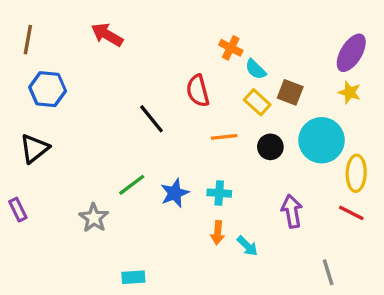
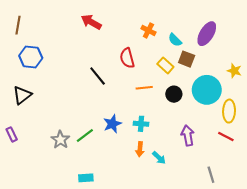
red arrow: (107, 35) -> (91, 22), moved
purple ellipse: (351, 53) -> (207, 34), moved
cyan semicircle: (256, 69) -> (175, 40), moved
yellow star: (350, 92) -> (234, 71), moved
green line: (132, 185) -> (85, 135), moved

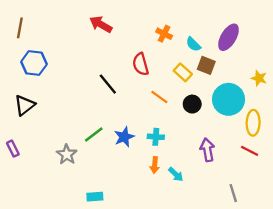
orange line: (144, 88) -> (159, 97), turned 42
green line: (85, 135) -> (94, 135), moved

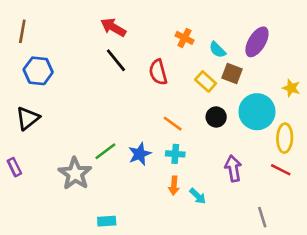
black line: (108, 84) -> (116, 60), moved
orange line: (159, 97) -> (173, 124), moved
gray star: (67, 154) -> (75, 174), size x1.4

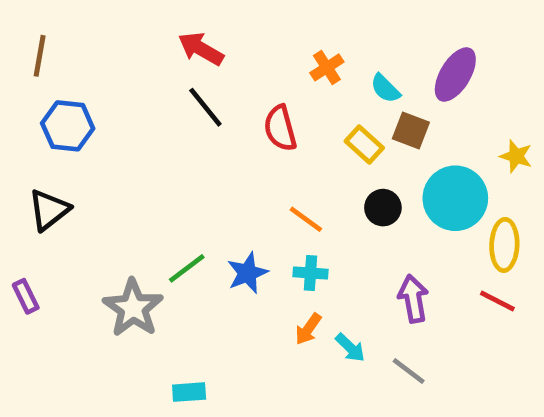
orange cross: (184, 38) -> (327, 67), turned 30
orange arrow: (174, 186) -> (308, 329), turned 30
gray line: (262, 217) -> (409, 371), moved, turned -36

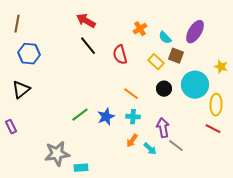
purple arrow: (413, 299) -> (163, 128), moved
gray star: (133, 308) -> (57, 154), moved, turned 30
gray line: (409, 371) -> (176, 146), moved

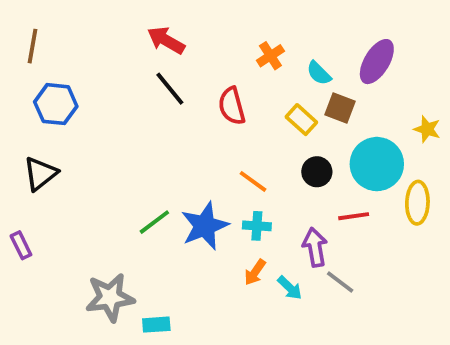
blue star: (106, 117) -> (205, 226), size x1.4
red line: (213, 129) -> (354, 216), moved, turned -35

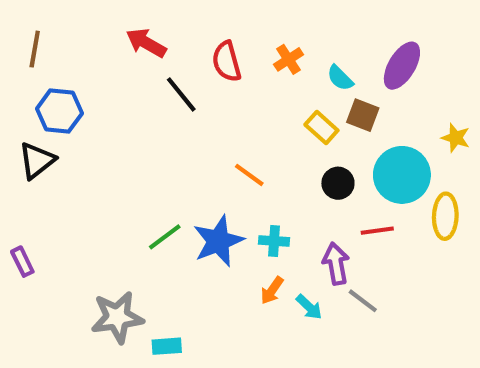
red arrow: (166, 40) -> (146, 43), moved
red semicircle: (232, 106) -> (227, 61), moved
black triangle: (40, 174) -> (37, 161), moved
orange line: (253, 181) -> (249, 175), moved

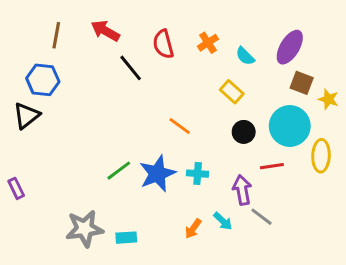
brown line: (35, 49) -> (56, 35), moved
brown square: (363, 115) -> (302, 83), moved
orange arrow: (272, 290) -> (193, 229), moved
cyan rectangle: (167, 346) -> (126, 238), moved

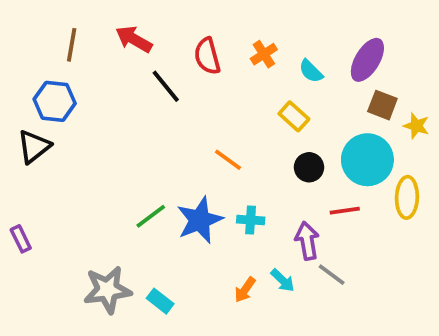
cyan rectangle: (126, 238) -> (160, 301), turned 42

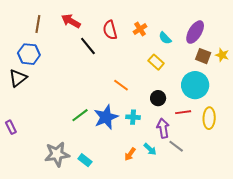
yellow star: (416, 126) -> (222, 55), moved
black circle: (309, 167) -> (158, 98), moved
yellow ellipse: (407, 197) -> (209, 118), moved

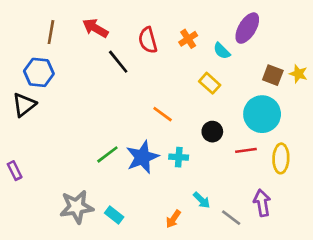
purple ellipse: (195, 32) -> (247, 28), moved
purple arrow: (163, 128) -> (262, 203), moved
gray line: (176, 146) -> (231, 218), moved
orange arrow: (130, 154) -> (173, 219), moved

